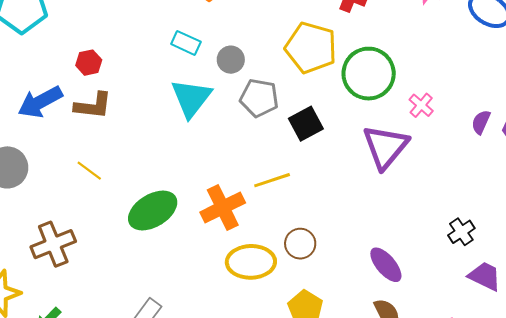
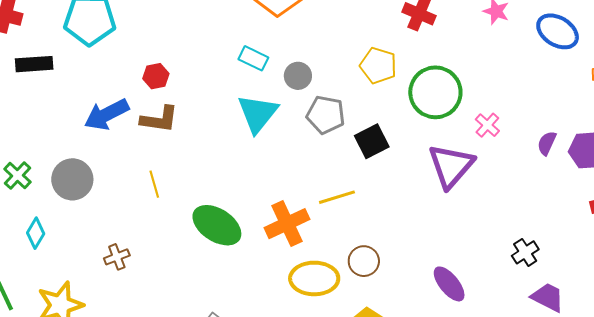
yellow pentagon: (311, 48) -> (378, 65), size x0.7
yellow line: (89, 171) -> (154, 184), turned 36
green ellipse: (153, 211) -> (217, 225), turned 63
brown cross: (53, 244) -> (117, 257), size x0.6

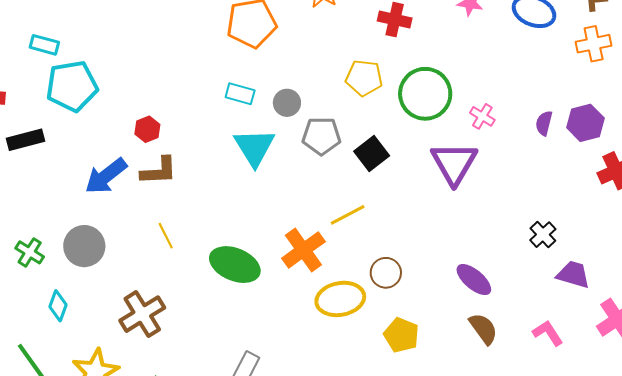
brown cross: (117, 257) -> (142, 314), size x1.8

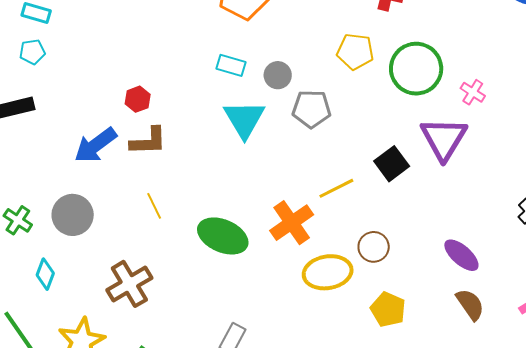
cyan pentagon: (72, 86) -> (32, 52), moved, size x0.5
black square: (372, 154) -> (392, 164), moved

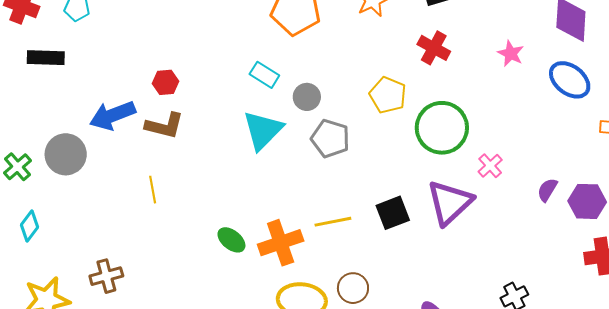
gray circle: (73, 215) -> (66, 154), moved
green ellipse: (223, 236) -> (231, 240), moved, size x0.6
brown cross: (129, 284) -> (106, 276), moved, size x0.7

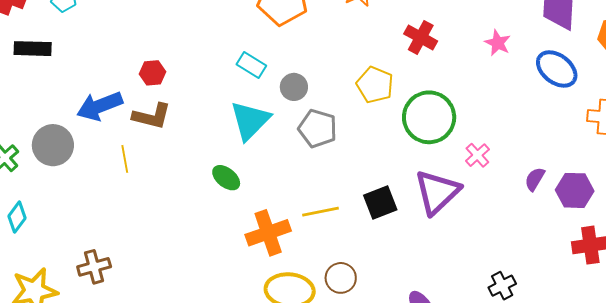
yellow line: (153, 190) -> (125, 159), moved
green ellipse: (231, 240) -> (226, 178), moved

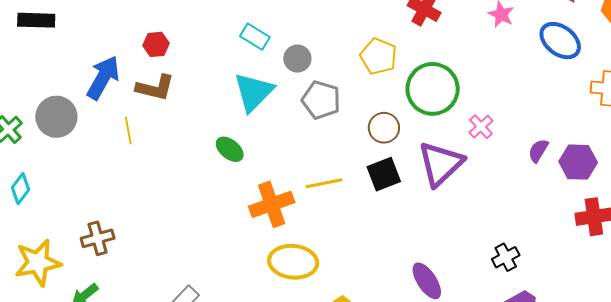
blue arrow: (100, 106) -> (103, 78), turned 141
brown circle: (341, 278) -> (384, 128), moved

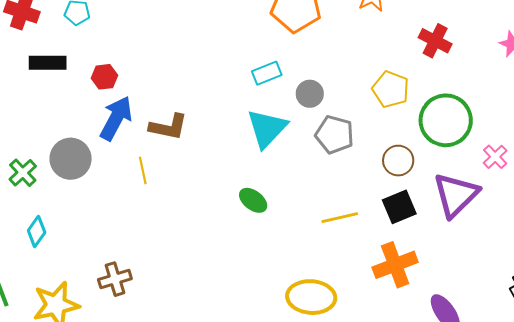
cyan rectangle: (255, 37) -> (267, 73), turned -52
red hexagon: (156, 44) -> (104, 77), moved
green ellipse: (230, 149) -> (253, 200), moved
orange cross: (272, 204) -> (395, 265), moved

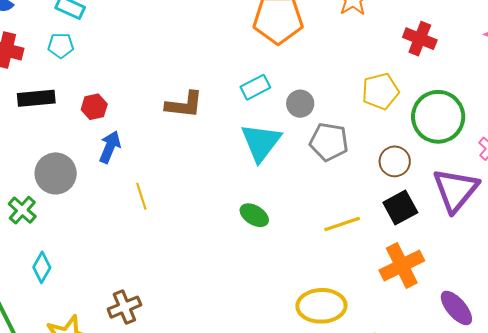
yellow pentagon: (391, 89) -> (380, 91), turned -30
blue arrow: (116, 118) -> (110, 147), size x0.7
brown L-shape: (168, 127) -> (184, 105), moved
gray circle: (71, 159) -> (56, 173), moved

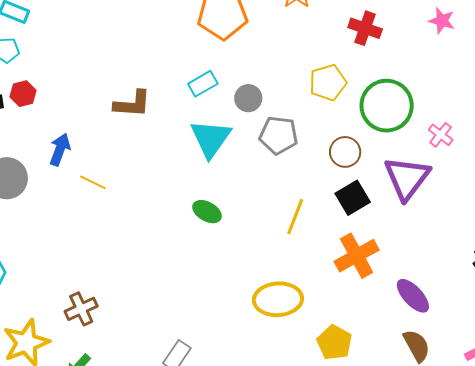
red hexagon: (94, 107) -> (23, 94), moved
yellow line: (141, 196) -> (93, 182), moved, turned -44
yellow line: (342, 224) -> (295, 217), turned -48

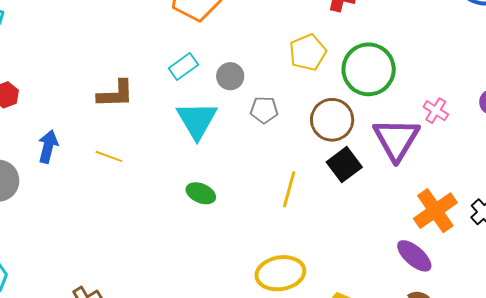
gray pentagon: (279, 135) -> (264, 110), size x0.7
pink cross: (441, 135) -> (436, 111), moved
brown circle: (345, 152) -> (332, 120), size x1.4
yellow line: (93, 182) -> (109, 156), moved
orange cross: (357, 256) -> (435, 211), moved

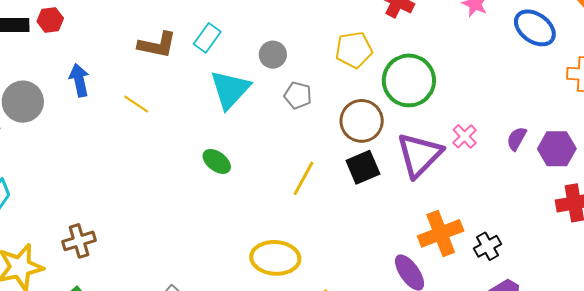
cyan rectangle: (183, 66) -> (207, 38), moved, turned -32
blue arrow: (48, 147) -> (79, 80), turned -40

